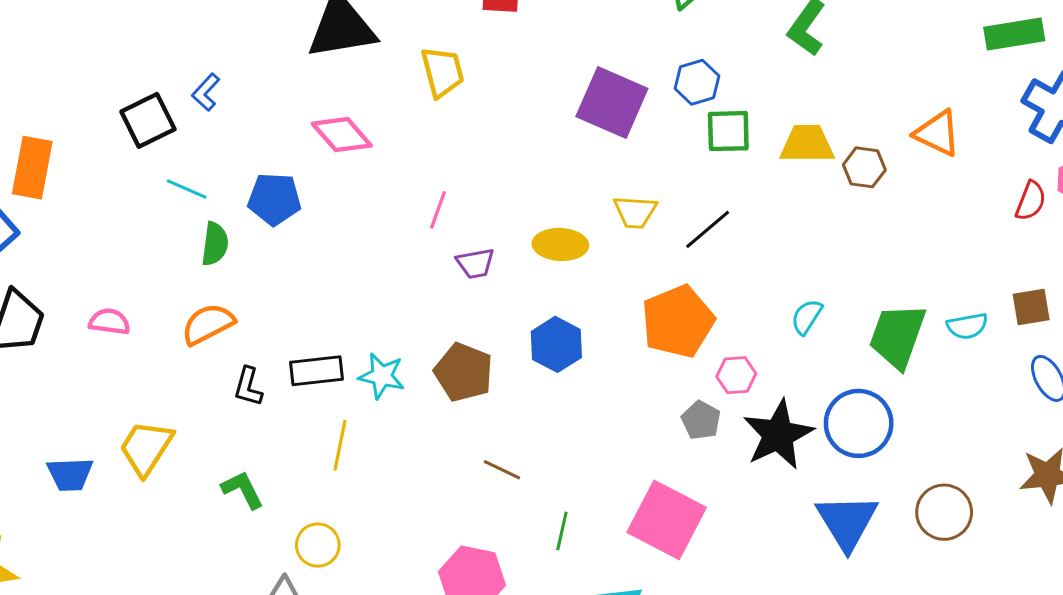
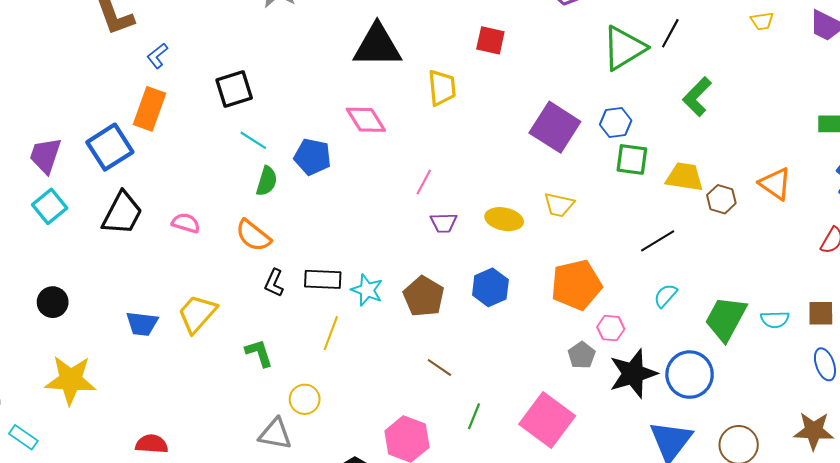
blue L-shape: (206, 92) -> (157, 56), moved
black line: (708, 229) -> (658, 241), moved
orange semicircle: (208, 324) -> (253, 236), turned -123

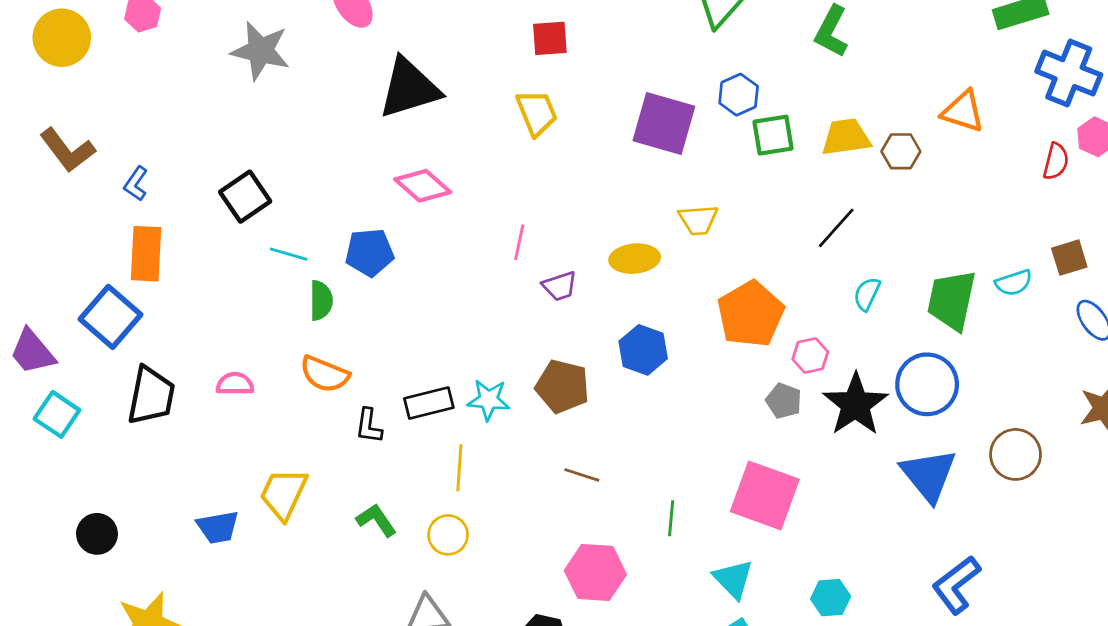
yellow trapezoid: (442, 88) -> (537, 113), moved
purple trapezoid: (45, 155) -> (32, 352), turned -42
brown line: (439, 368) -> (582, 475), moved
yellow circle: (305, 399) -> (448, 535), moved

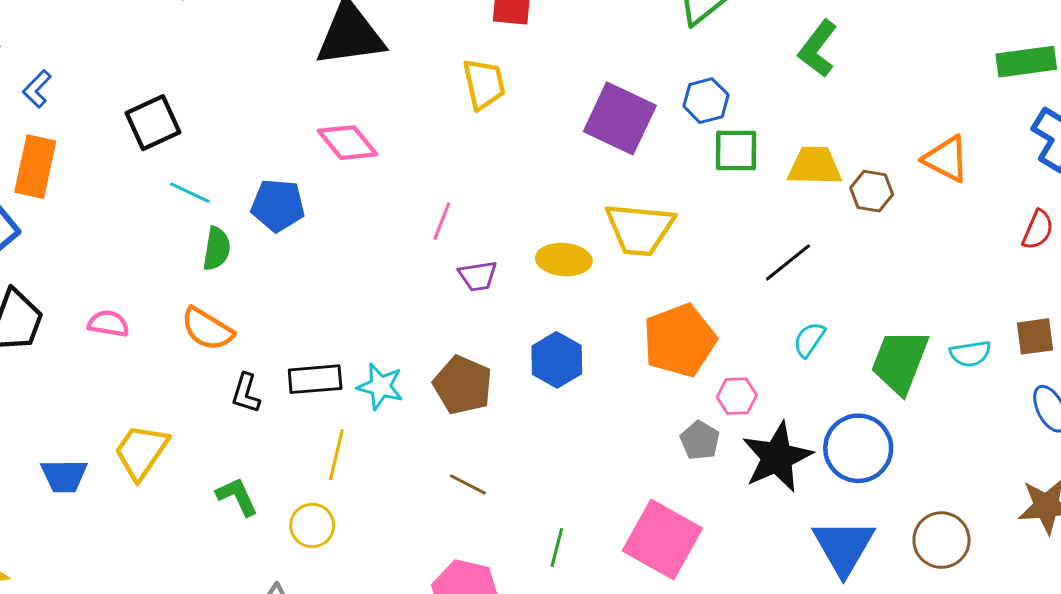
yellow trapezoid: (698, 220) -> (640, 229), size x1.6

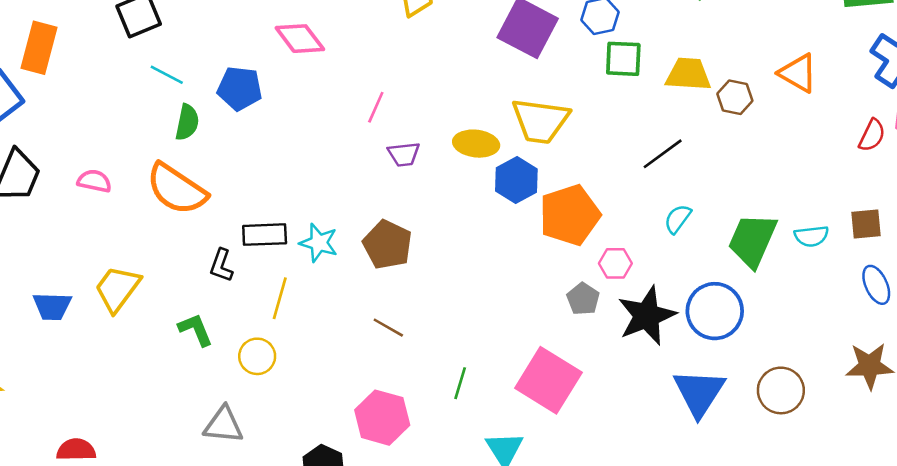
orange semicircle: (207, 329) -> (177, 189), size x1.4
blue hexagon: (557, 360) -> (516, 180), moved
black L-shape: (246, 393) -> (221, 265), moved

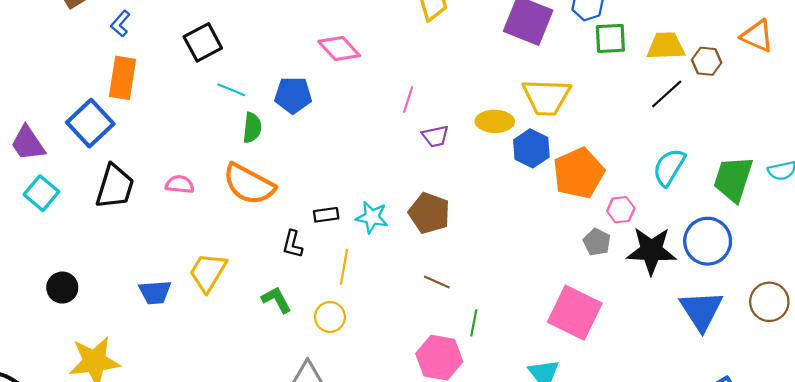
black line: (663, 154) -> (667, 94), moved
cyan semicircle: (678, 219) -> (669, 167), size x1.5
black rectangle: (265, 235) -> (326, 215), size x0.7
black star: (647, 316) -> (651, 251), turned 30
green line: (460, 383) -> (474, 323), moved

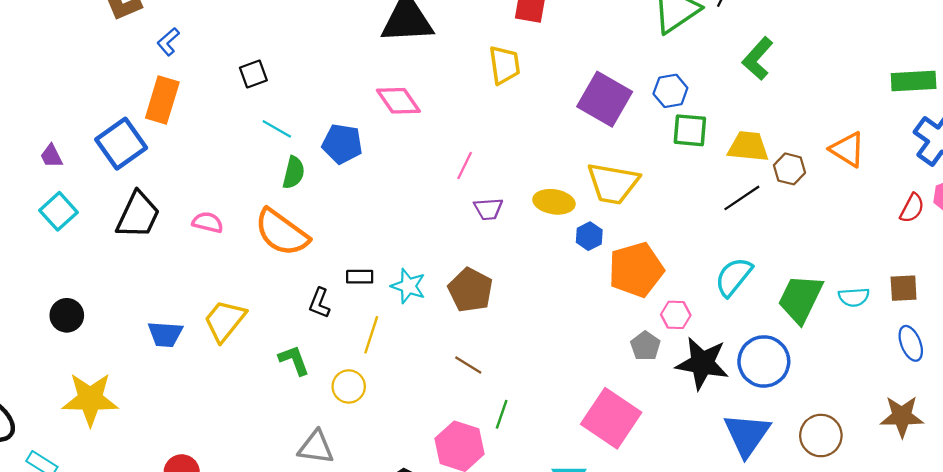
black square: (203, 42) -> (253, 74), size x0.7
purple trapezoid: (28, 143) -> (51, 156), size x0.6
blue hexagon: (531, 148) -> (589, 236), size x0.7

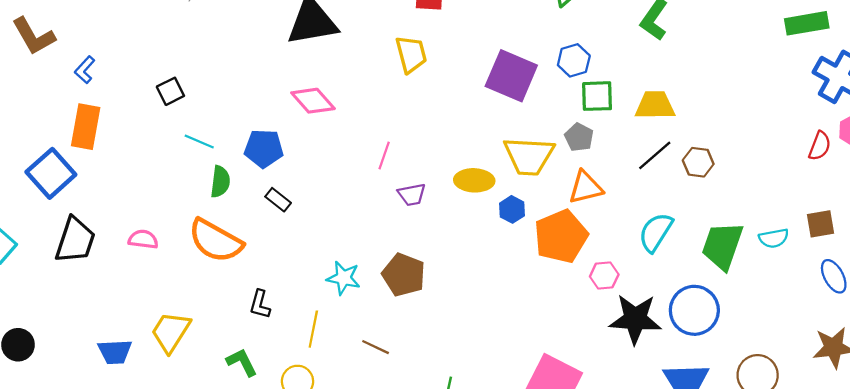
orange triangle: (847, 149) -> (586, 187), moved, turned -39
brown hexagon: (789, 169) -> (698, 162), moved
black rectangle: (360, 277) -> (278, 200), moved, turned 45
gray pentagon: (645, 346) -> (579, 137), moved
brown line: (468, 365) -> (376, 347), moved

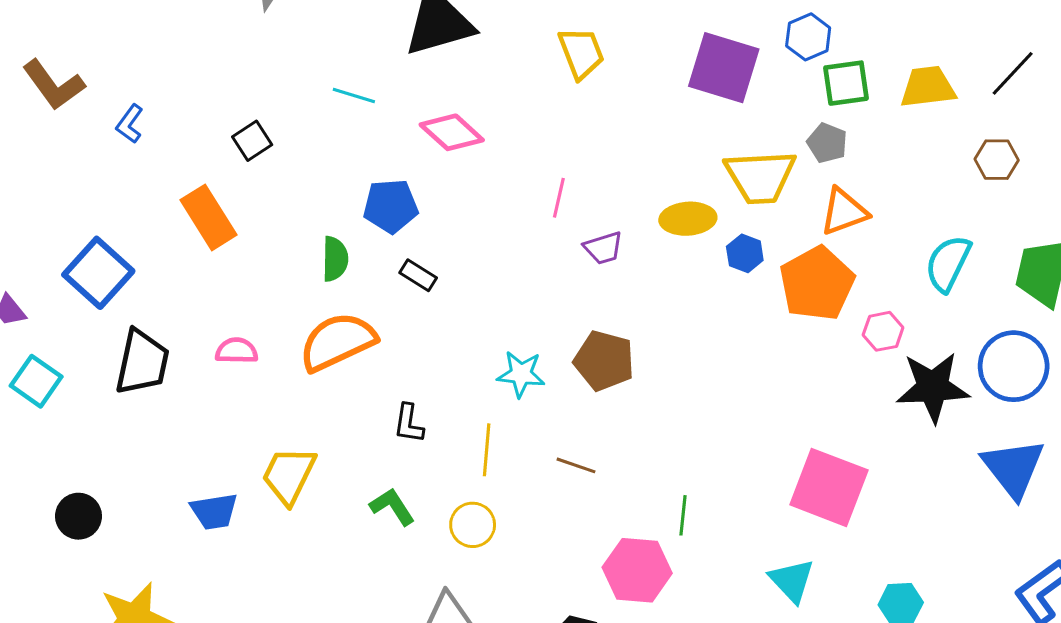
orange rectangle: (86, 127) -> (208, 217), moved, turned -36
cyan line: (199, 141) -> (354, 96), moved
black line: (655, 155) -> (1013, 73), moved
orange semicircle: (216, 241) -> (337, 342), turned 132

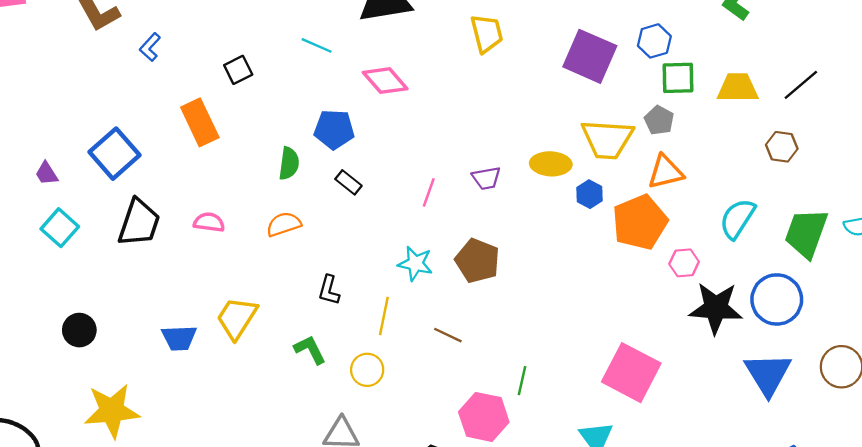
pink line: (559, 198) -> (429, 192), moved
orange semicircle: (337, 342) -> (284, 224), size x0.6

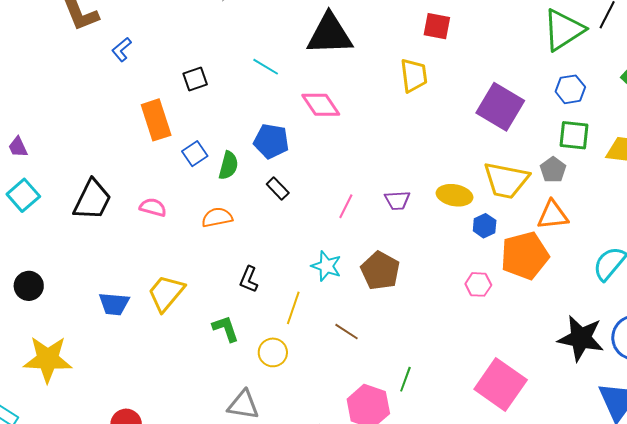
blue hexagon: (654, 41) -> (570, 89), moved
blue square: (114, 154) -> (195, 154), moved, size x0.6
pink hexagon: (684, 263) -> (478, 284), moved

